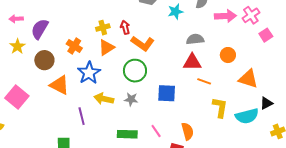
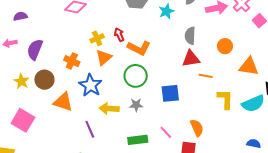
gray semicircle: (195, 39) -> (190, 36), turned -72
yellow star: (17, 46) -> (21, 81), moved

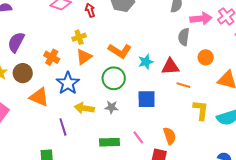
cyan star: (166, 11) -> (146, 62), moved
red arrow: (119, 35) -> (90, 10), moved
gray semicircle: (190, 36) -> (184, 37), moved

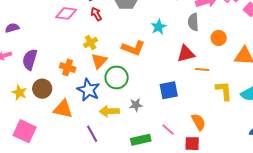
cyan star: (146, 62) -> (159, 27), moved
green circle: (114, 78) -> (117, 77), moved

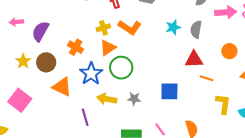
gray semicircle: (193, 22) -> (196, 29), moved
orange L-shape: (133, 48) -> (130, 27), moved

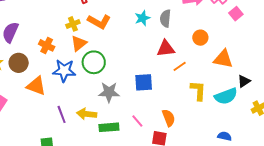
blue star: (91, 74) -> (64, 71), turned -30
orange line: (207, 78) -> (180, 66), turned -48
yellow arrow: (107, 99) -> (87, 114), moved
gray star: (134, 99) -> (109, 92), size x1.5

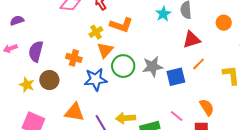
orange line: (180, 66) -> (199, 64), moved
orange triangle: (36, 86) -> (74, 112), moved
gray star: (109, 92) -> (152, 67), moved

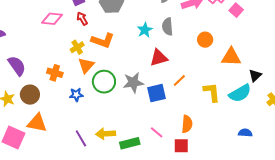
red triangle: (192, 40) -> (159, 58), moved
purple semicircle: (36, 51) -> (17, 66), turned 130
blue star: (96, 79) -> (76, 95), size x0.6
orange semicircle: (207, 107) -> (187, 124), turned 36
orange triangle: (74, 112) -> (37, 123), moved

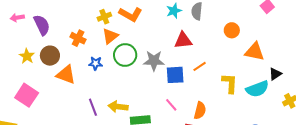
orange triangle: (37, 123) -> (66, 75), moved
pink line: (157, 132) -> (171, 105), moved

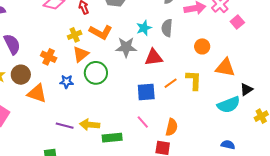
gray star: (154, 61) -> (126, 47), moved
yellow L-shape: (230, 83) -> (194, 80), moved
purple line: (93, 107) -> (65, 126), turned -54

